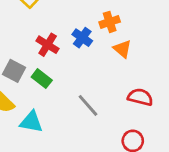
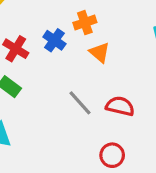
gray line: (88, 105) -> (80, 103), moved

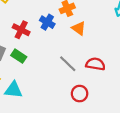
red circle: (112, 155) -> (80, 94), moved

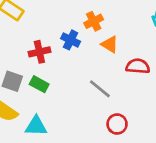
red cross: (21, 30) -> (39, 52), turned -35
red semicircle: (95, 64) -> (138, 66), moved

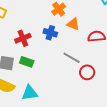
blue cross: (71, 40) -> (50, 33), moved
red circle: (117, 124) -> (87, 72), moved

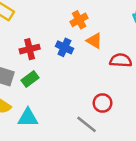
gray line: (72, 58) -> (87, 124), moved
green rectangle: (27, 62) -> (30, 79), turned -64

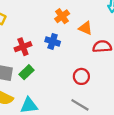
orange triangle: (94, 41) -> (85, 28), moved
red circle: (103, 103) -> (81, 76), moved

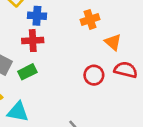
blue cross: (53, 41) -> (37, 16), moved, turned -32
red circle: (81, 76) -> (94, 75), moved

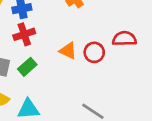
orange triangle: (113, 42) -> (68, 51), moved

